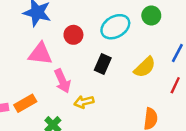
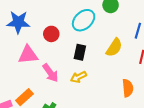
yellow arrow: (84, 102) -> (78, 77), moved

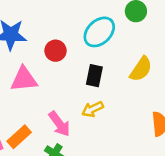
pink arrow: (50, 73) -> (59, 124), moved

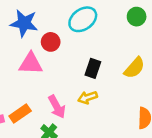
cyan ellipse: (99, 32) -> (83, 19), moved
red circle: (56, 51) -> (51, 42), moved

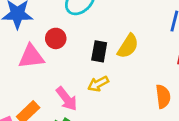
red circle: (51, 42) -> (56, 38), moved
yellow semicircle: (134, 68) -> (128, 46), moved

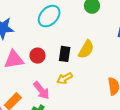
red circle: (56, 38) -> (38, 56), moved

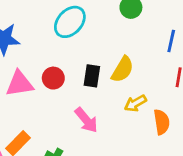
yellow arrow: (65, 78) -> (135, 103), moved
pink arrow: (41, 90) -> (86, 120), moved

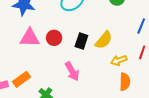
yellow arrow: (135, 103) -> (119, 60), moved

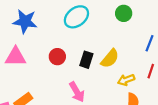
pink triangle: (30, 38) -> (16, 57), moved

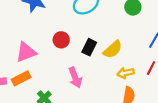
pink triangle: (16, 57) -> (26, 52), moved, turned -30

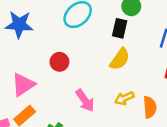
black rectangle: (89, 47) -> (120, 28), moved
yellow arrow: (126, 73) -> (124, 98), moved

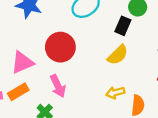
red circle: (59, 62) -> (60, 47), size x1.6
pink arrow: (85, 100) -> (58, 86), moved

